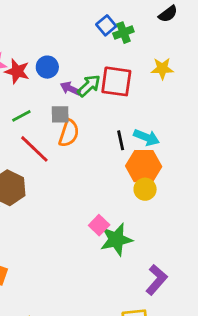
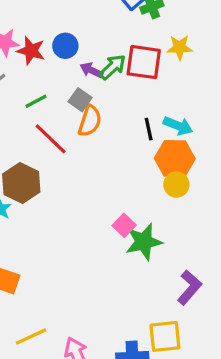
yellow star: (162, 68) -> (180, 47), moved
gray square: (60, 114) -> (80, 100), turned 36

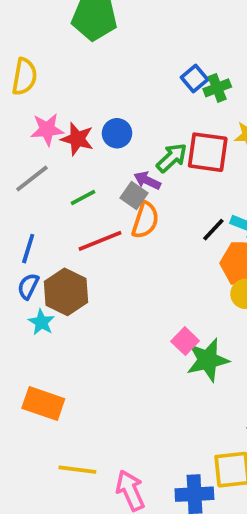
purple arrow: (91, 70) -> (147, 180), moved
black line: (149, 129) -> (213, 230), turned 55
red line: (51, 139) -> (100, 241), turned -66
yellow line: (31, 336) -> (77, 470), turned 32

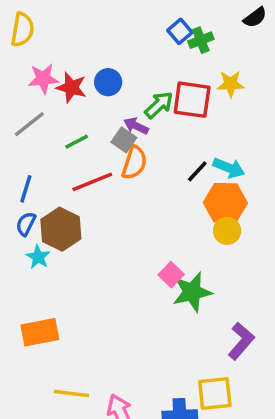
orange rectangle: (43, 403) -> (40, 332), turned -30

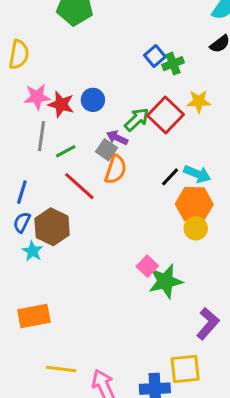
red square: (192, 100) -> (165, 115), turned 36
gray line: (29, 124) -> (42, 136), moved, turned -44
red line: (92, 182) -> (79, 186), turned 64

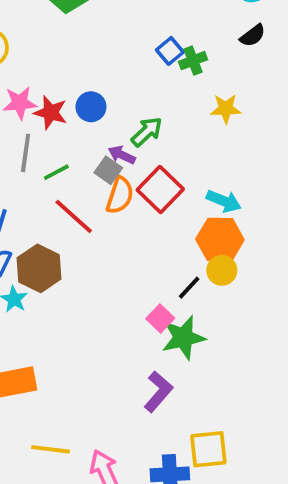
red square: (165, 115) -> (160, 190), moved
black line: (170, 177) -> (189, 288), moved
purple L-shape: (208, 324) -> (158, 392), moved

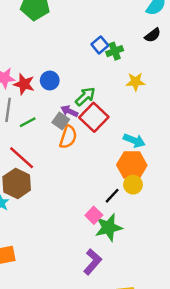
red square: (160, 190) -> (94, 117), moved
red line: (74, 216) -> (22, 158), moved

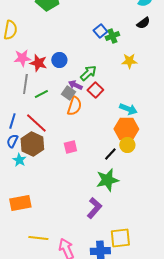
red square: (94, 117) -> (95, 90), size x0.7
pink square: (94, 215) -> (70, 147), moved, turned 32

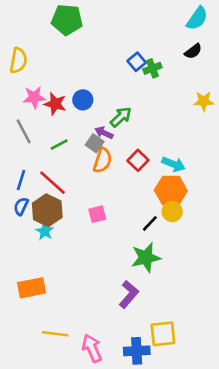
yellow star: (129, 61) -> (204, 101), moved
gray line: (25, 84) -> (24, 131), moved, turned -36
red square: (95, 90) -> (138, 160), moved
cyan star: (19, 160) -> (45, 231), moved

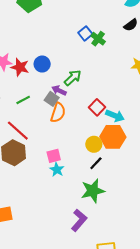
green cross: (152, 68) -> (98, 39), turned -32
red square: (138, 160) -> (97, 107), moved
yellow circle: (172, 212) -> (94, 144), moved
cyan star: (45, 231) -> (57, 170), moved

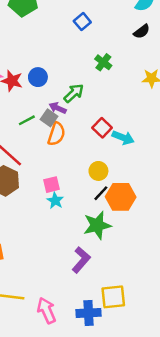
blue square: (85, 33) -> (82, 22), moved
green cross: (98, 39) -> (103, 62), moved
green line: (23, 100) -> (27, 120), moved
orange hexagon: (113, 137) -> (121, 197), moved

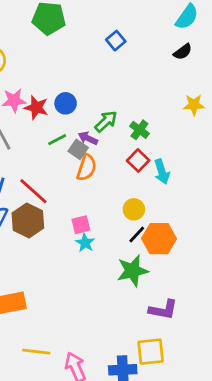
green cross: (103, 62) -> (139, 130), moved
green line: (27, 120) -> (57, 140), moved
cyan arrow: (123, 138) -> (162, 172), turned 50
purple L-shape: (81, 260) -> (163, 310), moved, turned 60

